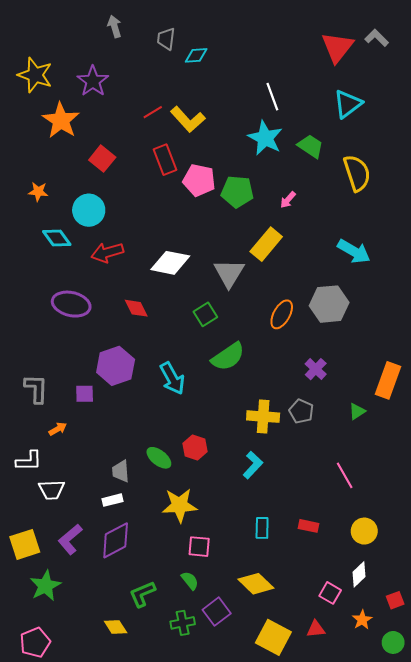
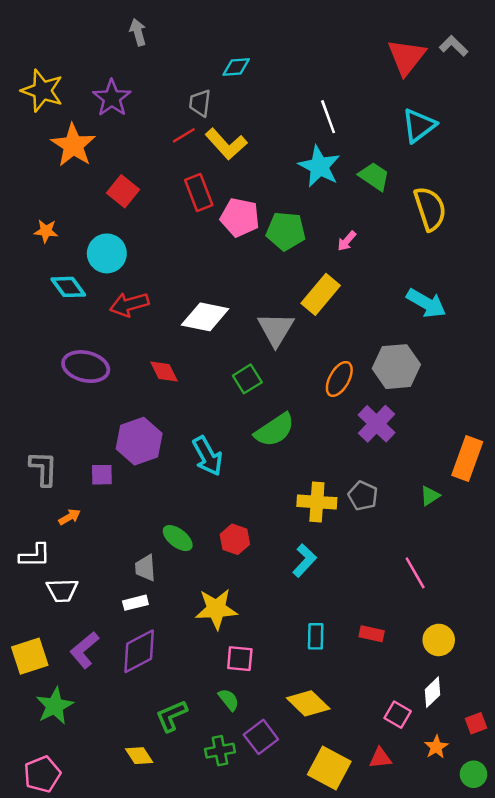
gray trapezoid: (166, 39) -> (200, 103), moved
purple cross: (316, 369) -> (377, 424), moved, size x1.4
green ellipse: (159, 458) -> (178, 538), moved

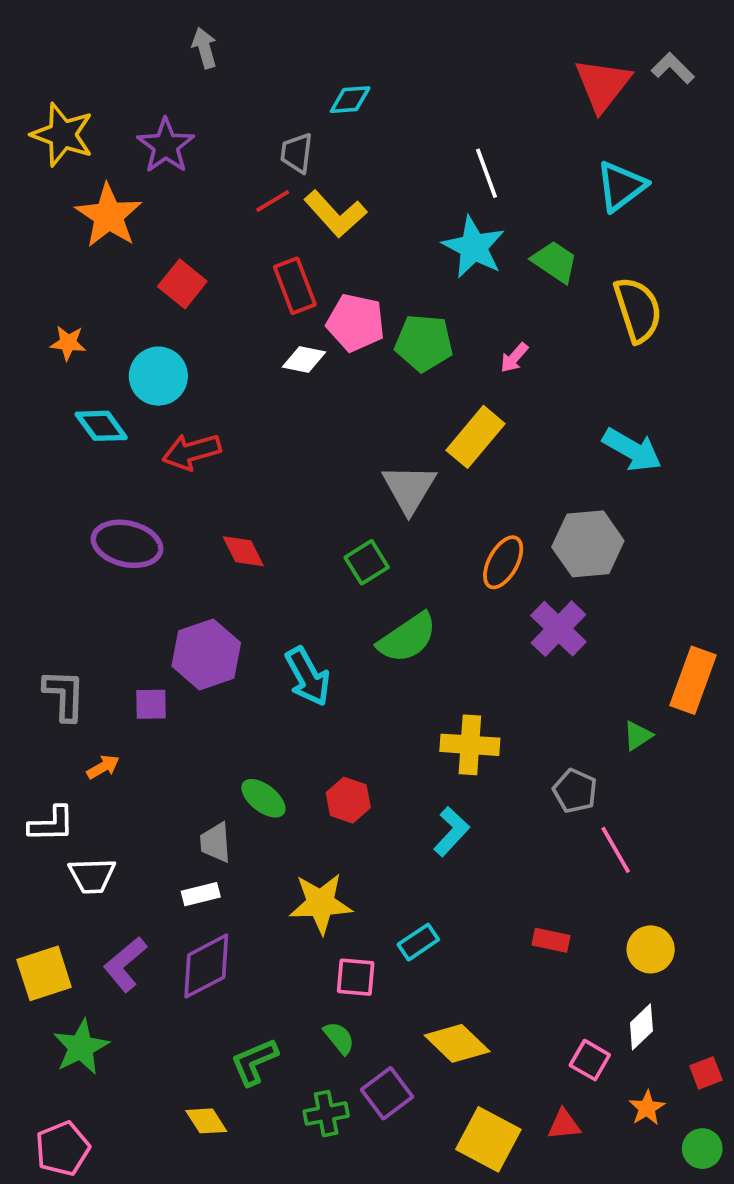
white diamond: (205, 317) -> (304, 359), moved, size x0.6
gray pentagon: (363, 496) -> (575, 791), moved
cyan rectangle: (316, 636) -> (418, 942), moved, turned 55

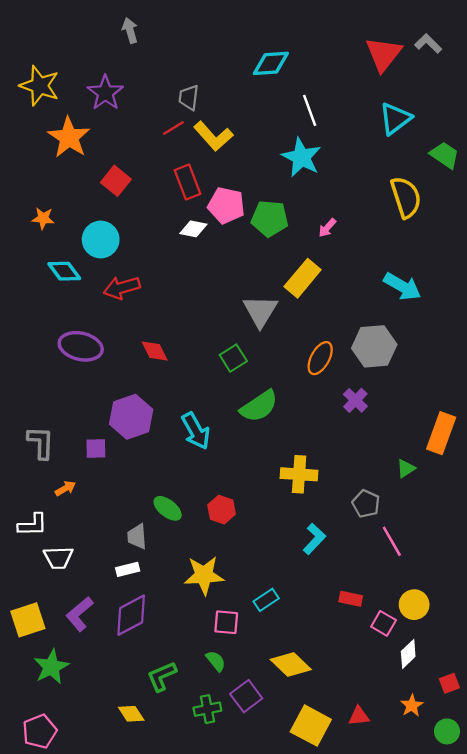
cyan diamond: (350, 100) -> (271, 63), moved, size x1.4
green trapezoid: (555, 262) -> (445, 155), moved
purple cross: (558, 629) -> (355, 400), size x0.7
cyan L-shape: (451, 831) -> (314, 539), moved
pink square: (590, 1060) -> (384, 623), moved

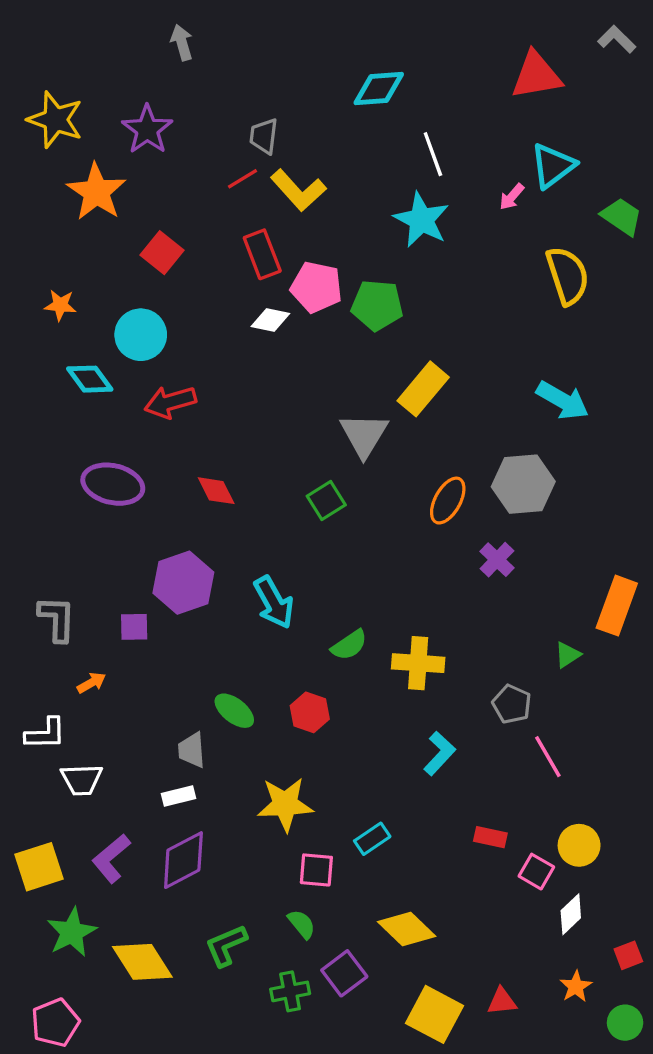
gray L-shape: (428, 43) -> (617, 39), moved
red triangle: (384, 54) -> (536, 75), turned 42
pink arrow: (327, 228) -> (512, 197), moved
green semicircle: (259, 406) -> (349, 645), moved, size x0.7
yellow diamond: (131, 714) -> (142, 962), moved, size x1.6

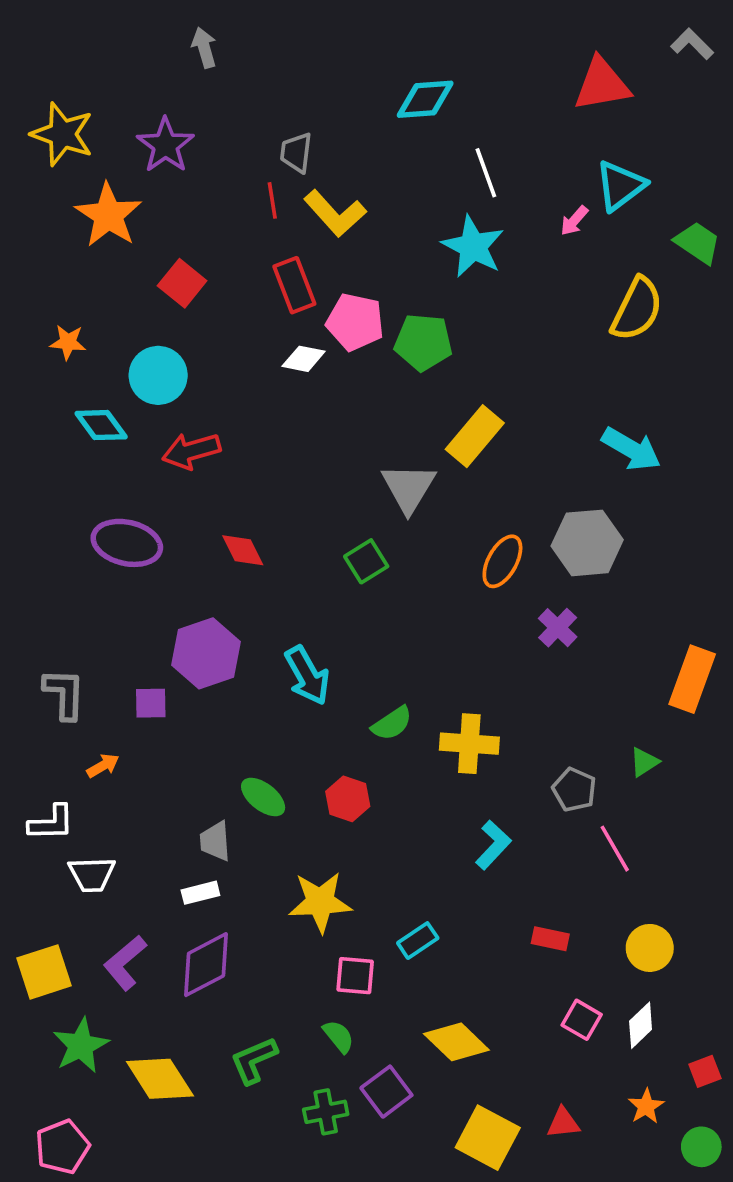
red line: (242, 179) -> (272, 200), turned -68
yellow semicircle: (568, 276) -> (637, 309), turned 44
green triangle: (568, 655) -> (644, 762), moved
pink square: (536, 872) -> (582, 1020), moved

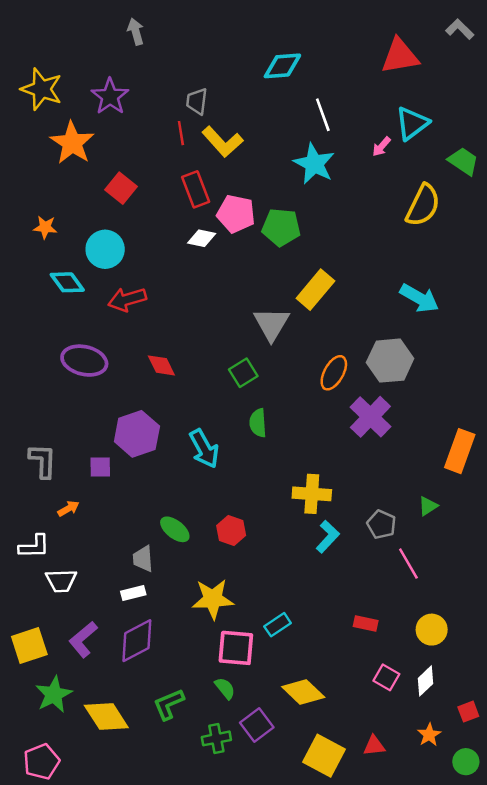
purple cross: (558, 628) -> (370, 417), size x1.6
green semicircle: (392, 723) -> (258, 423), moved, turned 120
cyan L-shape: (493, 845) -> (328, 537), moved
pink square: (355, 976) -> (236, 648), size x1.4

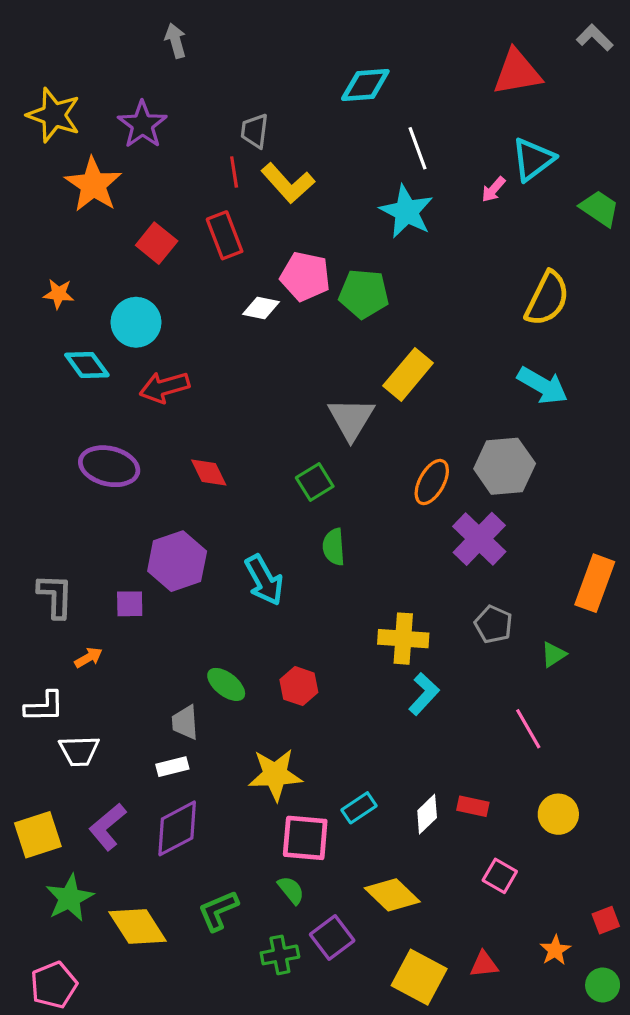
red rectangle: (196, 189) -> (225, 235), moved
yellow semicircle: (423, 205) -> (547, 299), moved
gray pentagon: (381, 524) -> (493, 624), moved
white diamond: (426, 681) -> (427, 814), moved

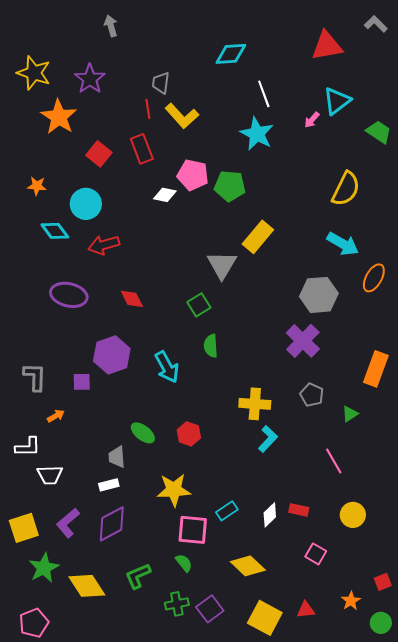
orange ellipse: (432, 482) -> (374, 278), moved
purple square: (332, 938) -> (210, 609), moved

